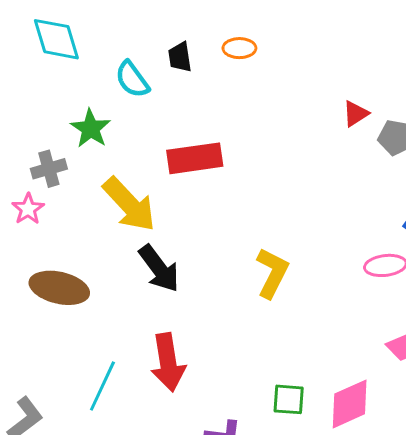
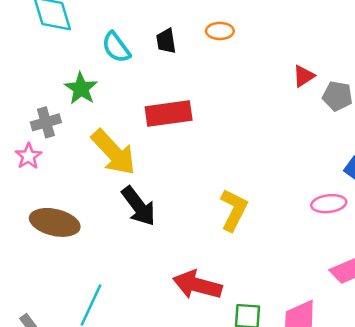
orange ellipse: (239, 48) -> (220, 31), moved
black trapezoid: (180, 57) -> (166, 41), moved
red arrow: (168, 362) -> (197, 285), moved, turned 114

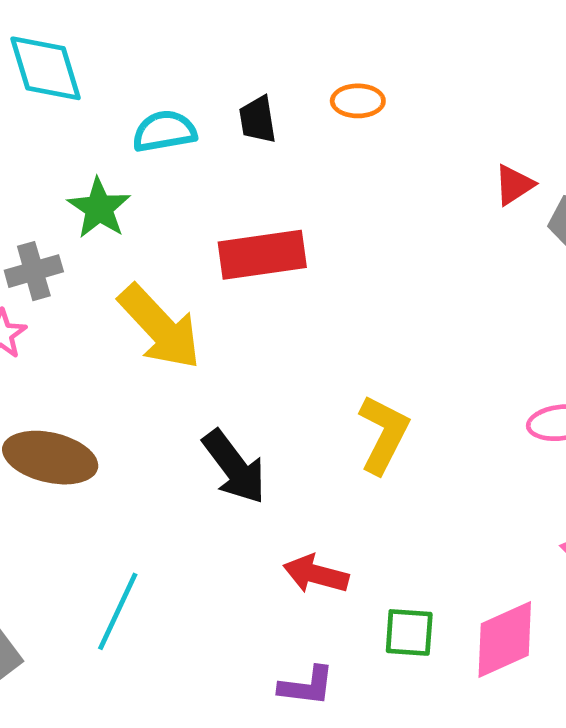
cyan semicircle: (116, 47) -> (164, 131), turned 116
black arrow: (139, 206) -> (234, 467), moved
red arrow: (197, 285) -> (316, 574), size x0.7

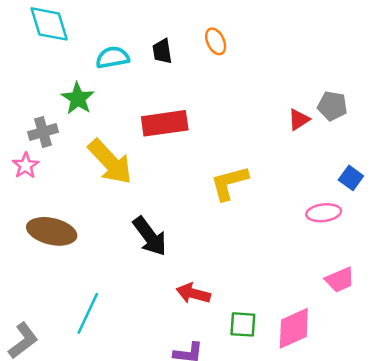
orange ellipse: (358, 101) -> (216, 41), turned 65
red triangle: (514, 185) -> (299, 120), moved
yellow L-shape: (383, 434) -> (229, 183), moved, turned -132

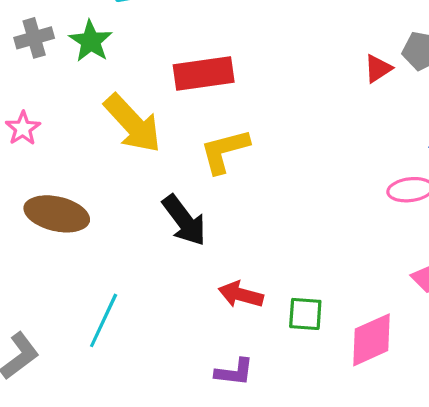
gray cross: (43, 132) -> (34, 38), moved
yellow L-shape: (229, 183) -> (225, 151), moved
green square: (243, 324) -> (305, 314), moved

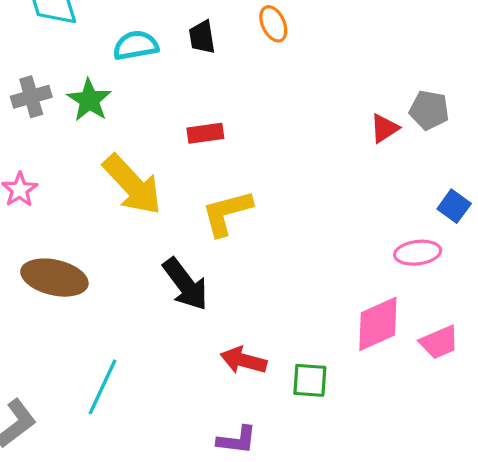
red rectangle: (204, 73) -> (205, 133), size x0.6
pink diamond: (372, 340) -> (378, 324), moved

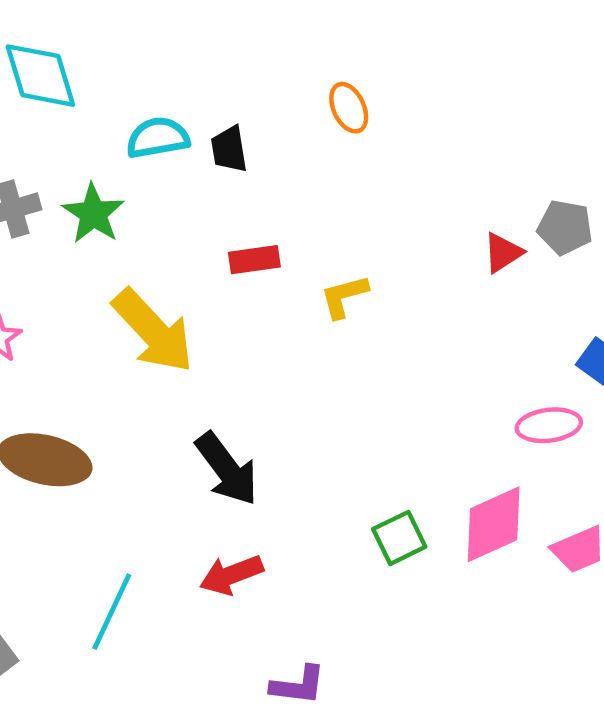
black trapezoid: (202, 37) -> (229, 149), moved
yellow L-shape: (227, 213) -> (344, 296), moved, size x0.7
red arrow: (243, 360) -> (231, 575), moved, turned -36
green square: (310, 380) -> (399, 538), moved, turned -30

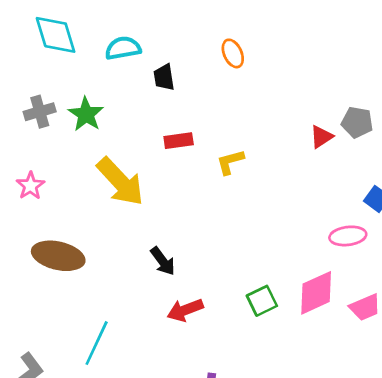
cyan semicircle: (158, 138) -> (123, 48), moved
black arrow: (227, 469) -> (163, 261), size x0.7
red arrow: (231, 575) -> (185, 310), moved

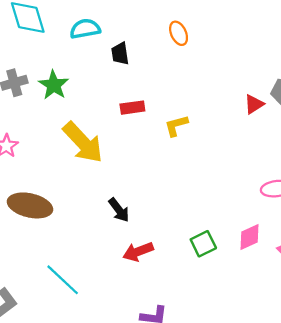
pink diamond: (316, 293) -> (249, 237), size x0.7
cyan line: (97, 343) -> (63, 280), turned -72

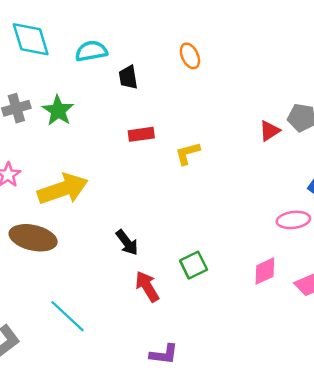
yellow arrow: (83, 142) -> (63, 189), moved, turned -66
green square: (203, 244) -> (194, 265), moved
red arrow: (138, 252) -> (147, 287), turned 80

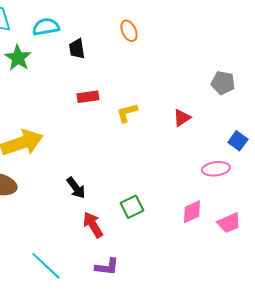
green star: (58, 111) -> (18, 58), moved
red triangle: (270, 131) -> (182, 118), moved
cyan line: (68, 316) -> (46, 266), moved
purple L-shape: (164, 354) -> (107, 267), moved

